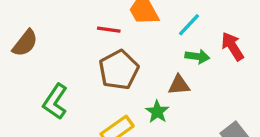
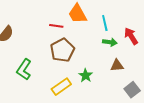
cyan line: (189, 25) -> (105, 23), turned -56
brown triangle: (179, 85) -> (117, 65), moved

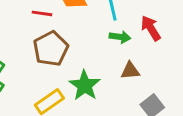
green star: (86, 76) -> (85, 85), size x1.5

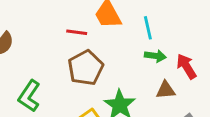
red arrow: (151, 28) -> (186, 66), moved

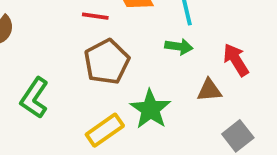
green arrow: (155, 56) -> (179, 47), moved

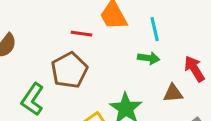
brown pentagon: (107, 62) -> (69, 70), moved

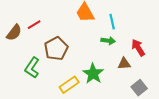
red line: (81, 34) -> (34, 25), moved, turned -40

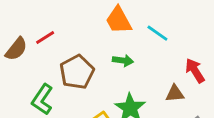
cyan line: (112, 22) -> (157, 33), turned -42
green arrow: (108, 41) -> (123, 60), moved

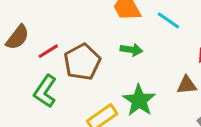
red line: (45, 37) -> (48, 51), moved

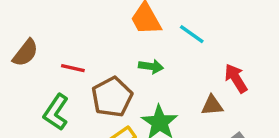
red line: (48, 51) -> (73, 68), moved, turned 45
brown pentagon: (82, 62) -> (112, 97), moved

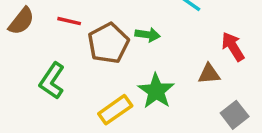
red line: (73, 68) -> (69, 21), moved
brown pentagon: (112, 97) -> (108, 43), moved

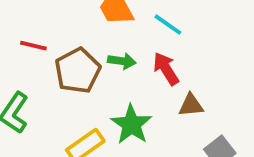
red arrow: (233, 47) -> (166, 69), moved

